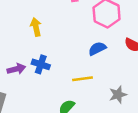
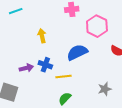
blue semicircle: (97, 49) -> (77, 52), moved, size x1.5
yellow line: (83, 79) -> (64, 77), moved

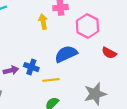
yellow arrow: (42, 36) -> (43, 22), moved
gray star: (105, 89) -> (95, 94), size x1.5

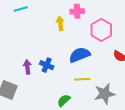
purple arrow: (11, 70) -> (27, 67), turned -88
yellow line: (51, 80) -> (82, 79), moved

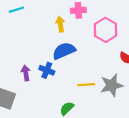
blue semicircle: (80, 55) -> (64, 51), moved
gray star: (105, 94) -> (112, 85), moved

